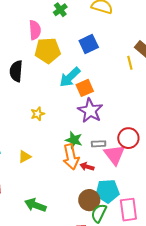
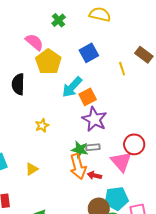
pink semicircle: (35, 30) -> (34, 42), turned -42
yellow pentagon: (48, 51) -> (48, 62), turned -30
yellow line: (130, 63) -> (122, 69), moved
gray rectangle: (99, 144) -> (93, 147), moved

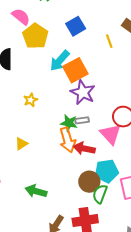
orange square: (88, 97) -> (75, 70), size x1.4
red arrow: (94, 175) -> (84, 148), size x1.5

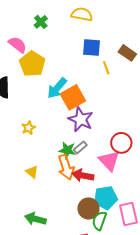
blue square: (76, 26) -> (91, 48), moved, turned 36
gray rectangle: (82, 120) -> (80, 147), turned -32
yellow triangle: (21, 144) -> (32, 172), moved, turned -48

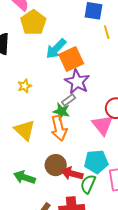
gray rectangle: (80, 147) -> (69, 100), moved
yellow triangle: (32, 172) -> (25, 130), size x1.6
red arrow: (83, 175) -> (72, 174), moved
brown circle: (88, 208) -> (56, 165), moved

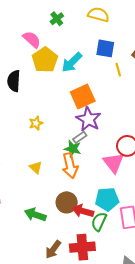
cyan arrow: (56, 49) -> (72, 62), moved
yellow triangle: (25, 130) -> (36, 167), size x0.6

